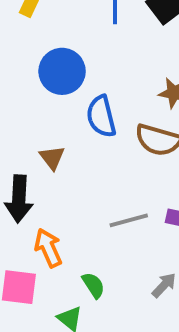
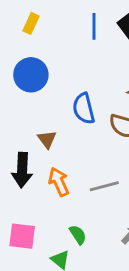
blue circle: (62, 71) -> (31, 75), moved
orange arrow: (48, 248) -> (59, 182), moved

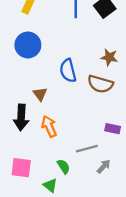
gray line: (104, 186) -> (87, 149), moved

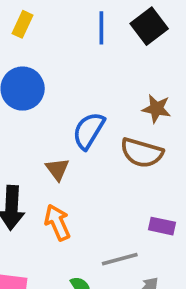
blue semicircle: (68, 71) -> (89, 131), turned 45
brown triangle: (40, 94) -> (57, 169), moved

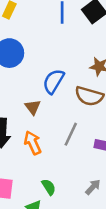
gray line: (120, 259) -> (71, 134), moved, turned -50

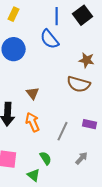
blue semicircle: (54, 81) -> (50, 39), moved, turned -70
gray line: (71, 134) -> (63, 131), moved

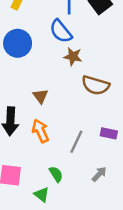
brown star: (87, 60) -> (73, 56), moved

